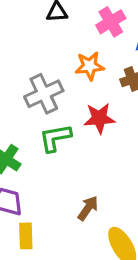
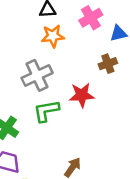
orange star: (90, 66) -> (53, 36), moved

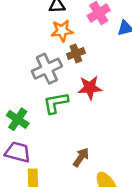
brown cross: (108, 64) -> (76, 53), moved

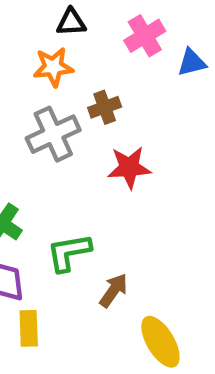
orange star: (62, 31) -> (53, 67), moved
green L-shape: (56, 103) -> (69, 252), moved

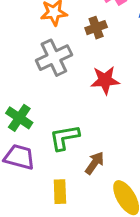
brown cross: (105, 107) -> (96, 28), moved
yellow rectangle: (29, 328) -> (60, 192), moved

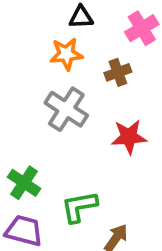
gray cross: (54, 58) -> (66, 109), turned -32

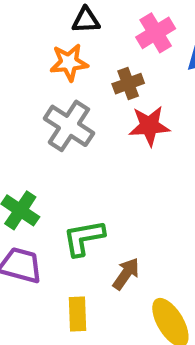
red star: (129, 137) -> (149, 126), moved

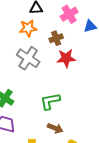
green L-shape: (84, 238) -> (50, 101), moved
brown arrow: (126, 274) -> (55, 128), turned 77

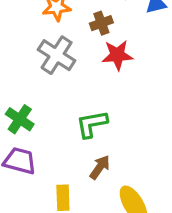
brown arrow: (55, 128) -> (100, 167), turned -77

